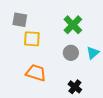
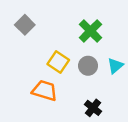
gray square: (20, 20) -> (25, 25), turned 35
yellow square: (32, 39) -> (58, 62), moved, turned 30

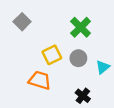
yellow square: (58, 62) -> (52, 55), turned 30
cyan triangle: (115, 66) -> (103, 67), moved

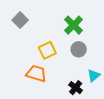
gray circle: (78, 58) -> (79, 49), moved
cyan triangle: (103, 67) -> (94, 76), moved

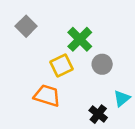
green cross: (74, 25) -> (80, 39), moved

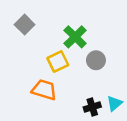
cyan triangle: (122, 98) -> (114, 103), moved
black cross: (98, 114) -> (92, 107), turned 35

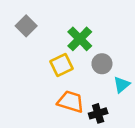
orange trapezoid: (44, 90) -> (71, 102), moved
cyan triangle: (114, 103) -> (122, 85), moved

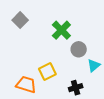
yellow square: (61, 65) -> (47, 71), moved
orange trapezoid: (71, 102) -> (26, 85), moved

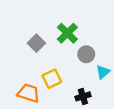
gray square: (20, 20) -> (36, 43), moved

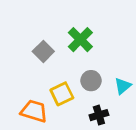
gray circle: (86, 54) -> (91, 81), moved

